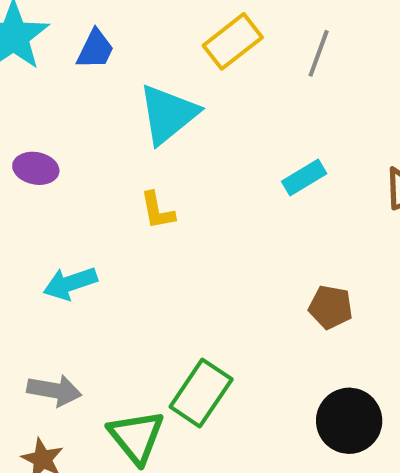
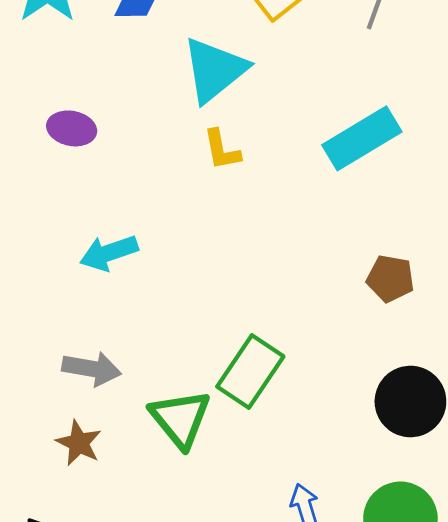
cyan rectangle: (304, 178) -> (362, 138), size x1.6
yellow L-shape: (157, 211) -> (222, 150), moved

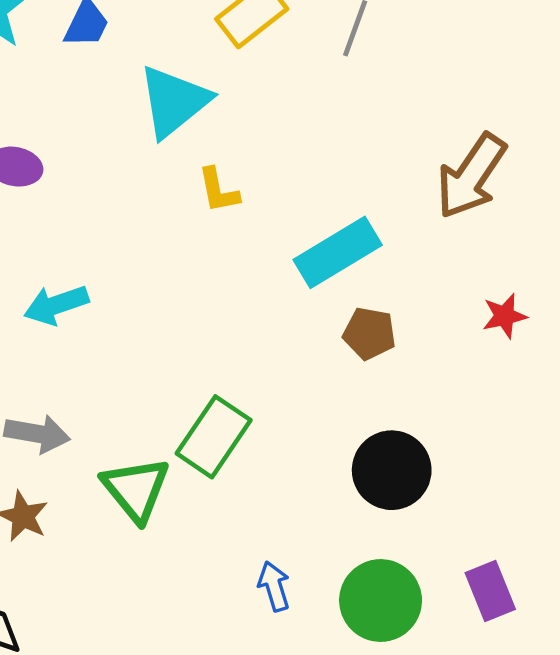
cyan rectangle: (362, 138) -> (338, 252), moved
yellow L-shape: (222, 150) -> (218, 190), moved

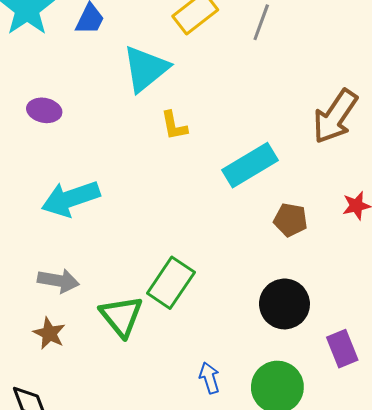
cyan arrow: (56, 305) -> (71, 199), size x1.4
brown pentagon: (369, 333) -> (291, 220), moved
purple rectangle: (490, 591) -> (342, 349), moved

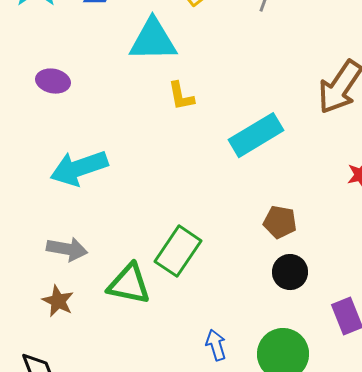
cyan triangle: (146, 69) -> (153, 40), turned 38
brown pentagon: (291, 220) -> (280, 222), moved
black circle: (284, 304) -> (290, 272), size x0.7
green triangle: (121, 316) -> (129, 284), turned -39

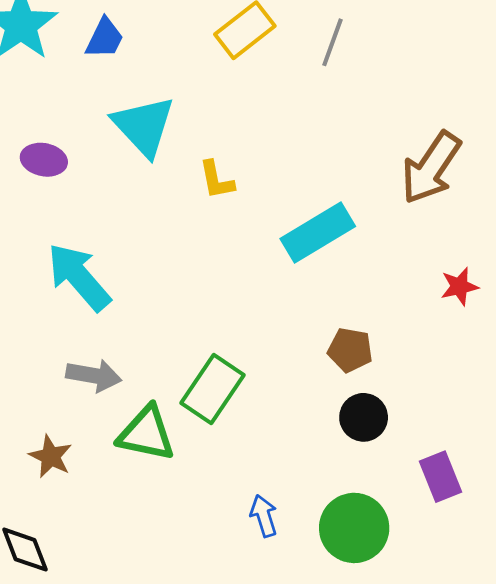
cyan triangle: (153, 40) -> (144, 126), moved, turned 48
cyan arrow: (79, 168) -> (79, 277), turned 68
gray arrow: (67, 249) -> (94, 376), moved

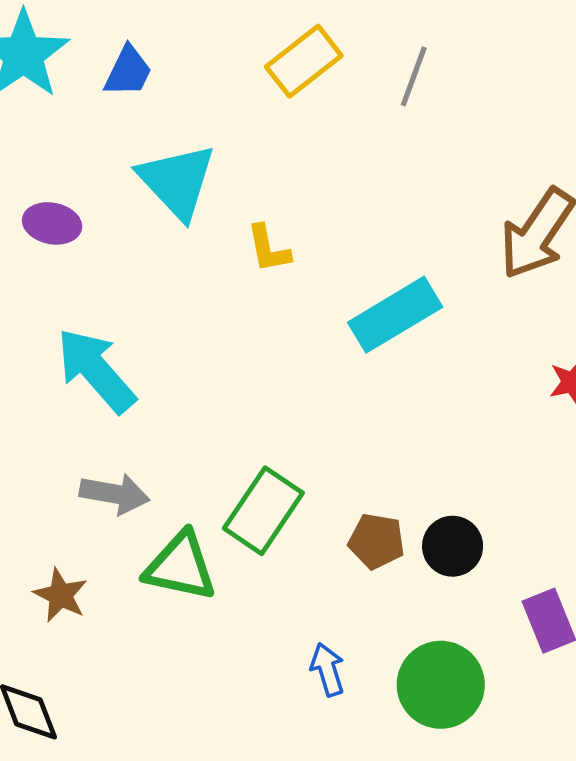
brown pentagon: (350, 350) -> (377, 541), moved

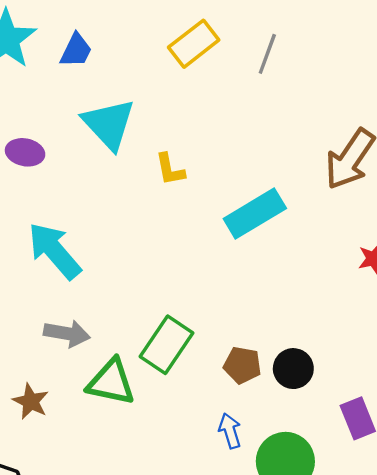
blue arrow: (328, 670) -> (230, 431), moved

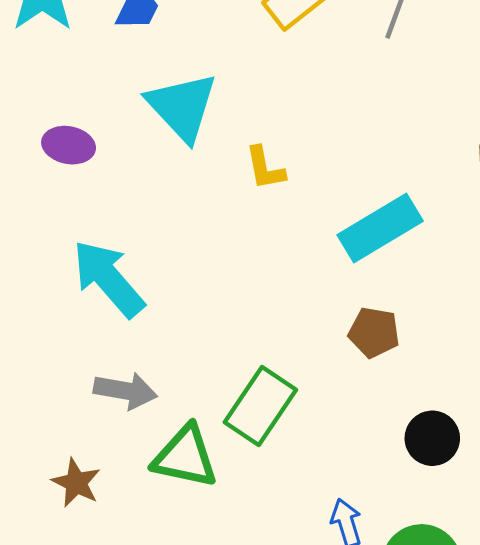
brown pentagon: (242, 365) -> (374, 332), moved

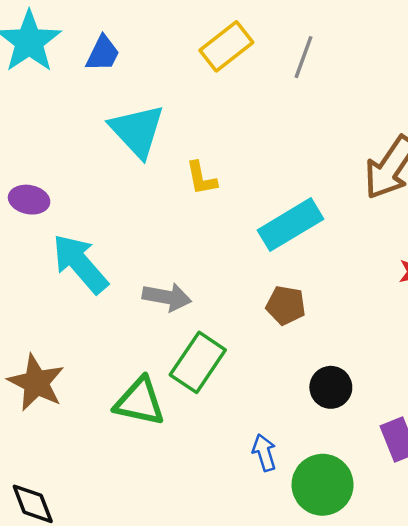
purple ellipse: (69, 145) -> (29, 200), moved
gray arrow: (125, 391) -> (167, 297), moved
brown star: (76, 483) -> (36, 383), moved, size x1.5

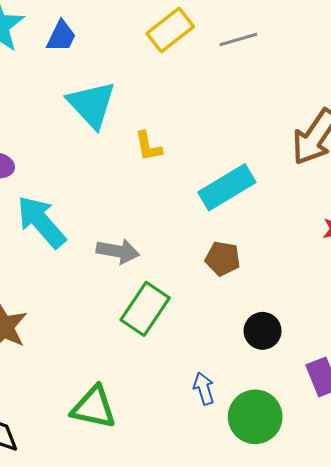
gray line: (304, 57) -> (238, 39), turned 54
green triangle: (140, 402) -> (94, 407), moved

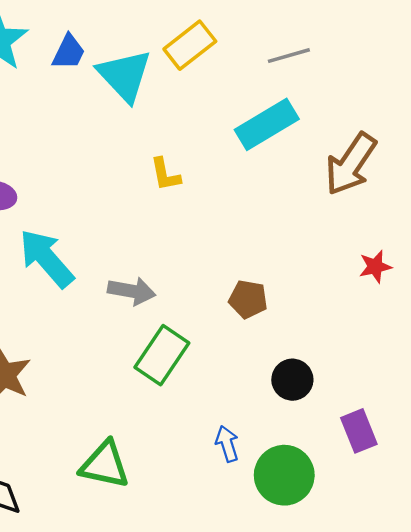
gray line: (238, 39) -> (289, 56), moved
cyan triangle: (92, 104) -> (125, 75), moved
cyan rectangle: (227, 187) -> (267, 124), moved

